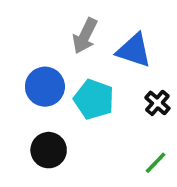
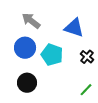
gray arrow: (85, 36) -> (31, 21), moved, turned 102

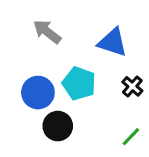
blue circle: (25, 48) -> (38, 93), moved
black circle: (27, 83) -> (58, 126), moved

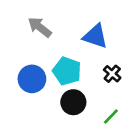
black circle: (58, 126) -> (73, 102), moved

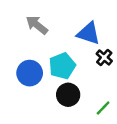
cyan pentagon: (67, 71) -> (62, 66), turned 30
black cross: (112, 74) -> (104, 57), moved

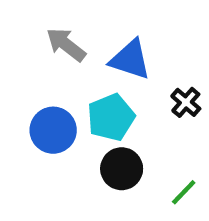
blue triangle: (89, 33) -> (130, 60), moved

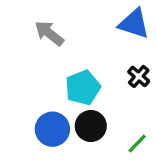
blue triangle: (130, 60) -> (134, 24), moved
blue circle: (53, 130) -> (52, 129), moved

